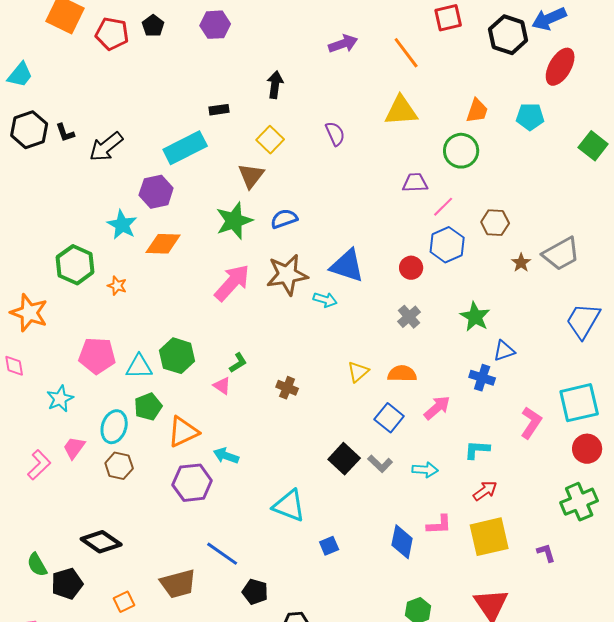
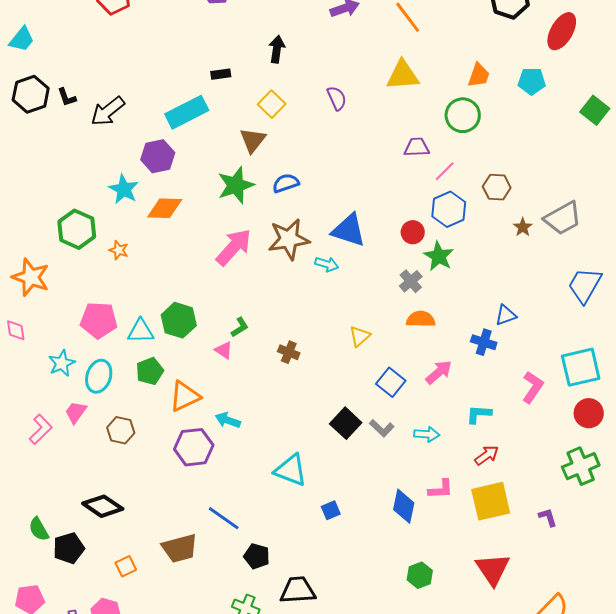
green star: (475, 317) -> (439, 256), moved
orange semicircle: (402, 374) -> (421, 319), moved
cyan ellipse: (114, 427) -> (99, 376), moved

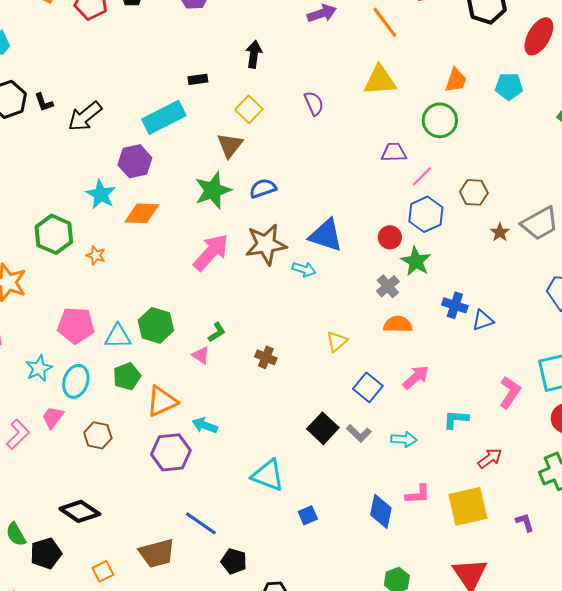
blue cross: (484, 342) -> (455, 305), moved
red arrow: (487, 455) -> (490, 458), moved

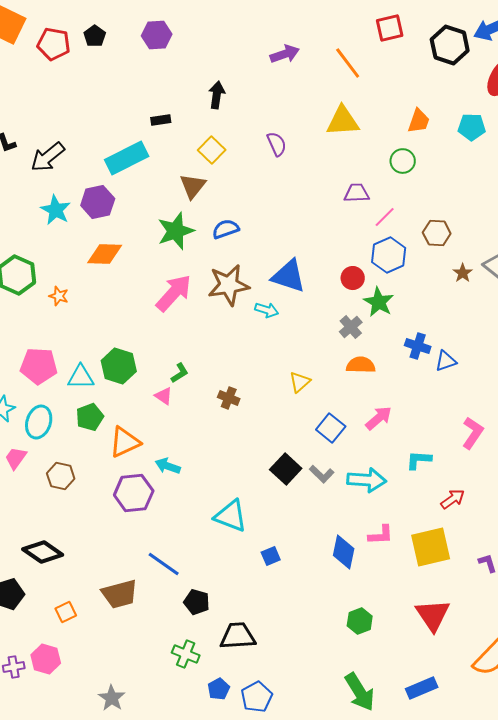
green circle: (440, 120) -> (403, 161), size x0.7
cyan star: (101, 194) -> (56, 210), moved
cyan arrow: (404, 439) -> (367, 480), size x1.5

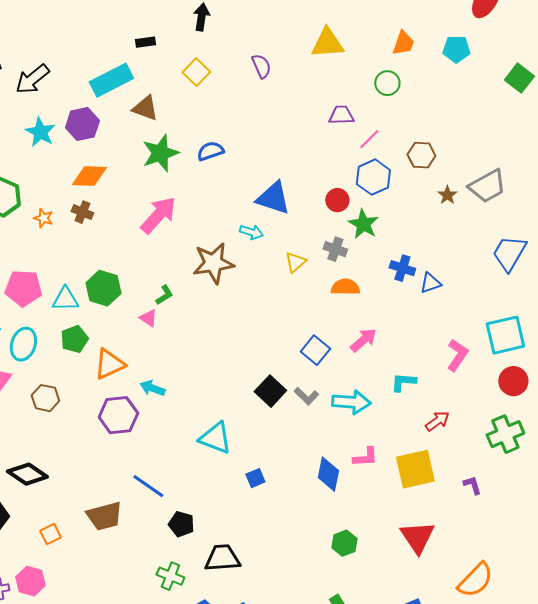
brown triangle: (193, 186) -> (145, 108), moved, turned -48
brown star: (229, 285) -> (213, 263), moved
gray cross: (351, 327) -> (335, 249), turned -30
yellow triangle: (300, 382) -> (295, 262), moved
brown cross: (229, 398) -> (82, 212), moved

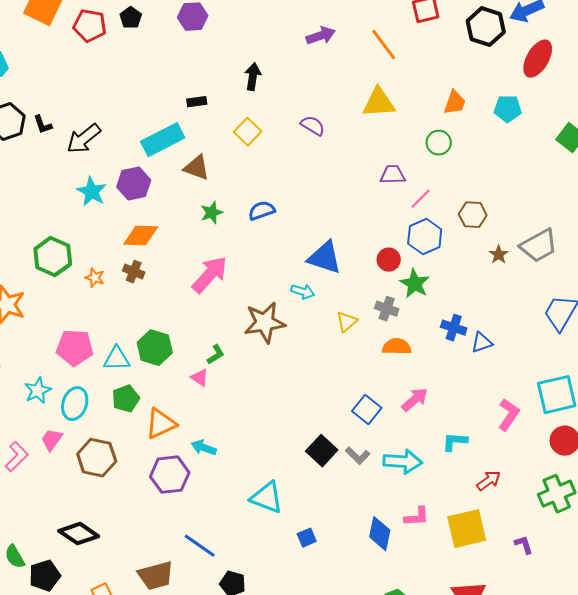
purple semicircle: (261, 66) -> (313, 126), turned -35
green star: (160, 153) -> (212, 213), size x0.6
brown hexagon: (45, 398) -> (97, 458), size x1.4

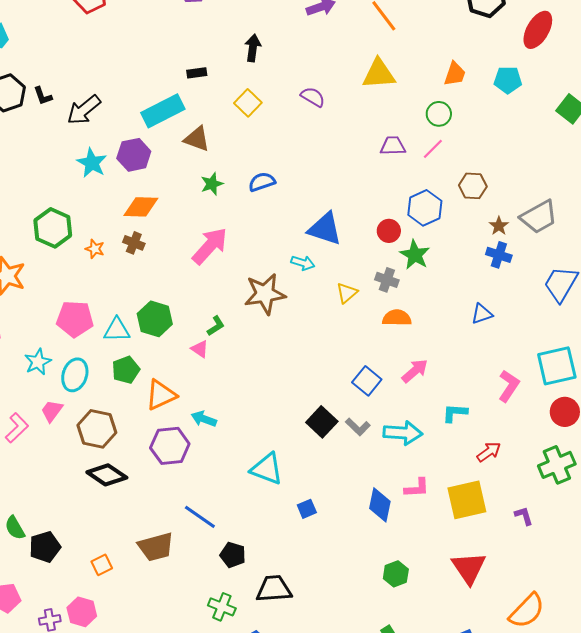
pink line: (421, 199) -> (433, 149), moved
blue cross: (454, 328) -> (499, 255), moved
black diamond: (79, 534) -> (107, 475), moved

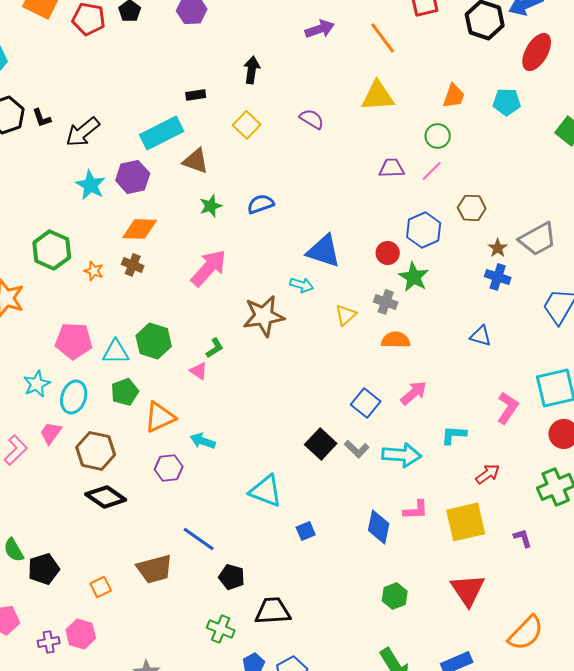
blue triangle: (482, 314) -> (481, 336), turned 35
purple hexagon: (170, 446) -> (169, 468), size x0.7

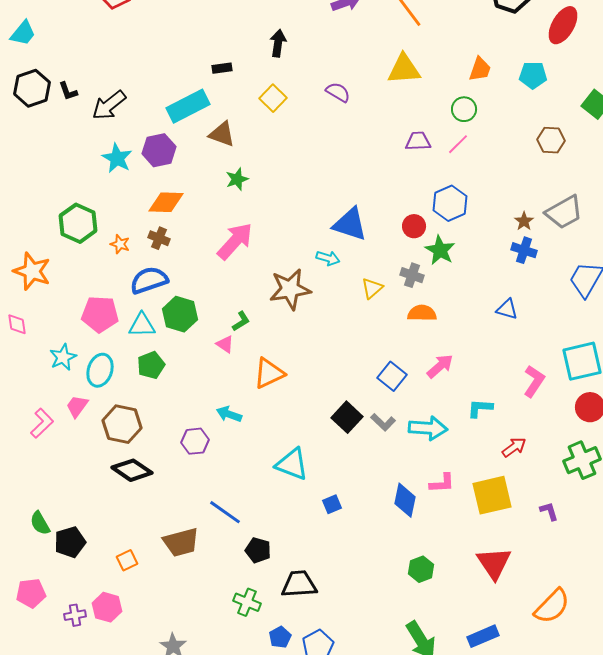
blue semicircle: (261, 204) -> (149, 280), moved, size x1.4
brown hexagon: (472, 208) -> (551, 140), moved
orange triangle: (160, 417) -> (269, 373), moved

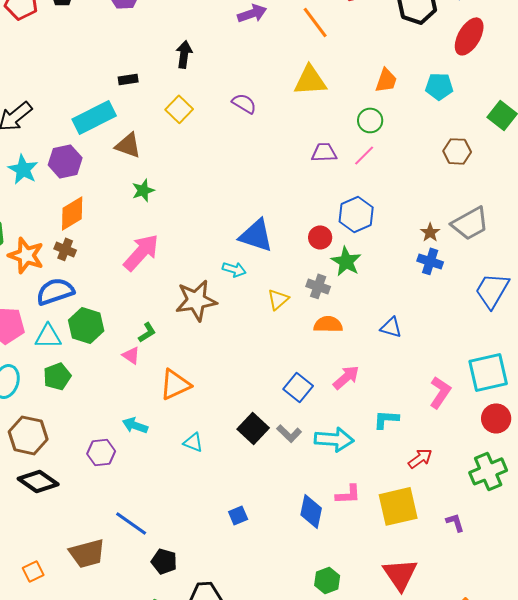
orange diamond: (166, 202) -> (72, 213), turned -33
orange star: (120, 244) -> (26, 255), size x1.8
blue triangle: (507, 309) -> (391, 327), moved
cyan triangle: (292, 464) -> (193, 442), moved, size x0.6

